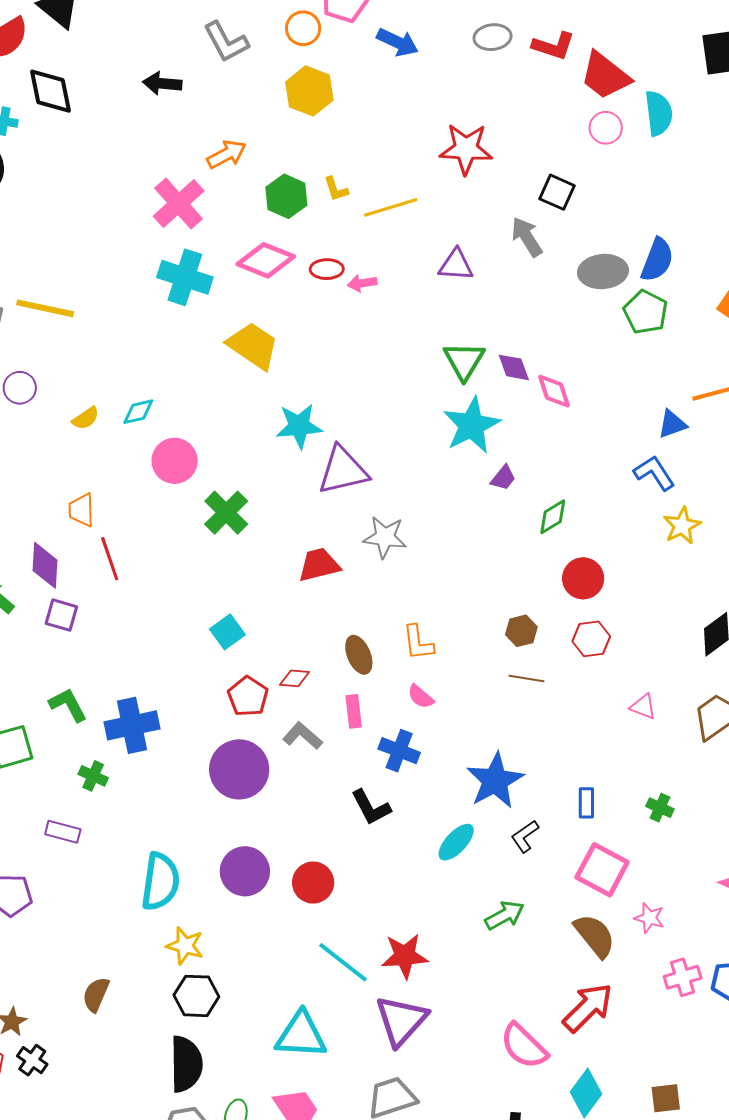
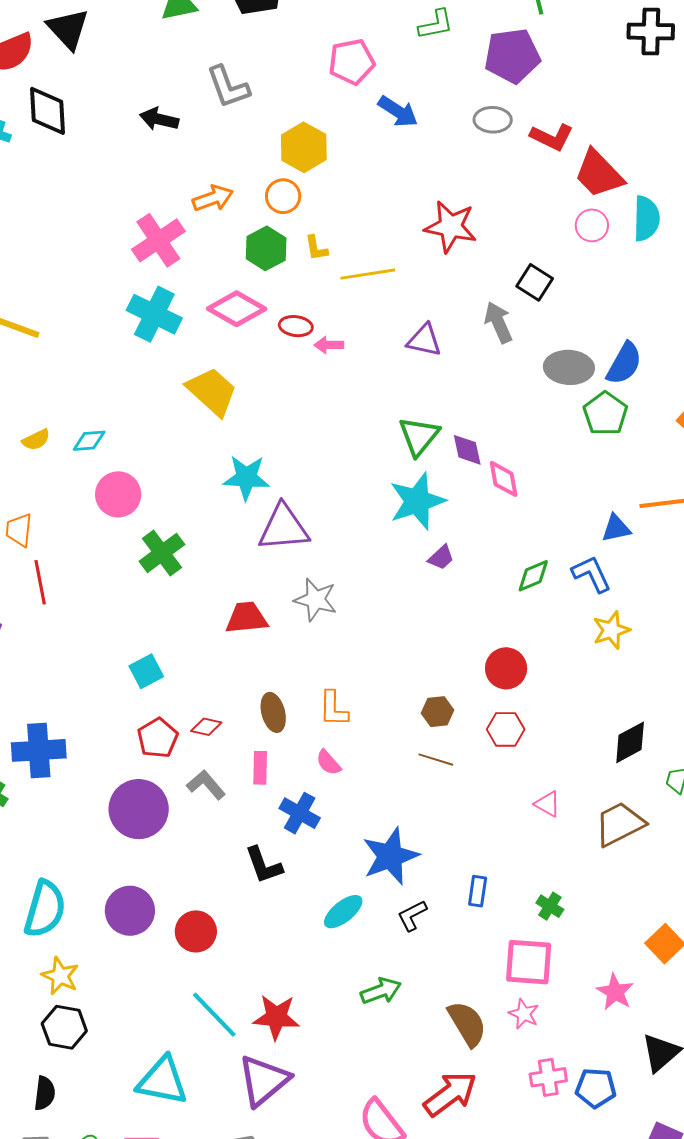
orange circle: (303, 28) -> (283, 196), moved
green diamond: (553, 517) -> (533, 576), moved
pink square: (602, 870) -> (529, 962), moved, turned -32
black semicircle: (186, 1064) -> (45, 1093), size x0.6

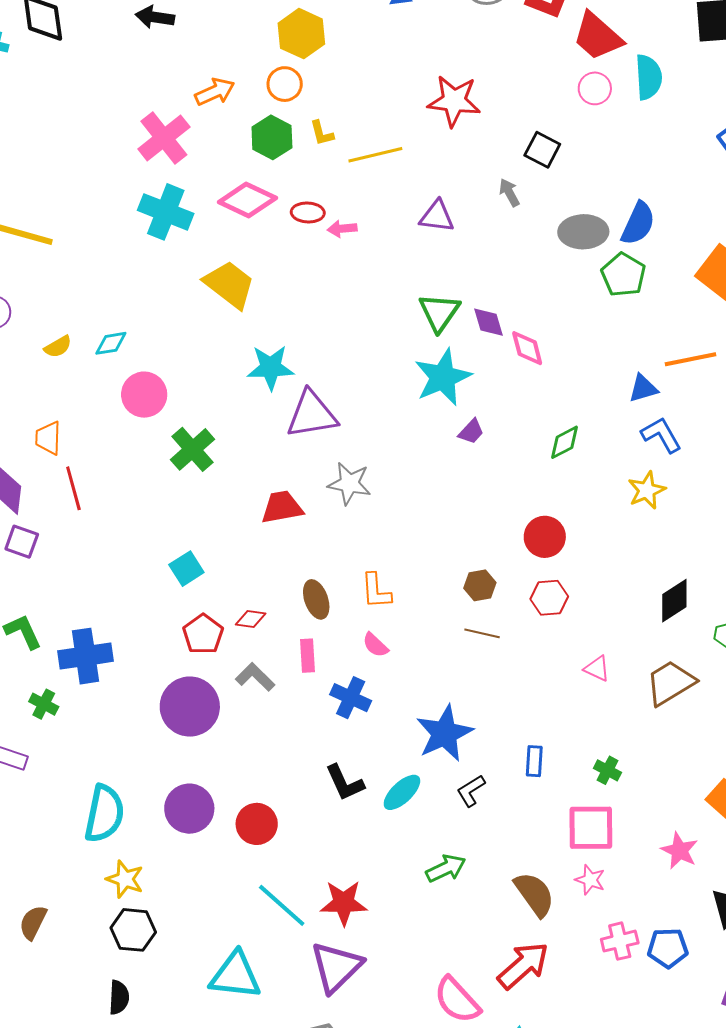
gray arrow: (498, 322) -> (509, 193), size x0.7
blue L-shape: (591, 574) -> (661, 435), moved
black L-shape: (264, 865) -> (345, 783), moved

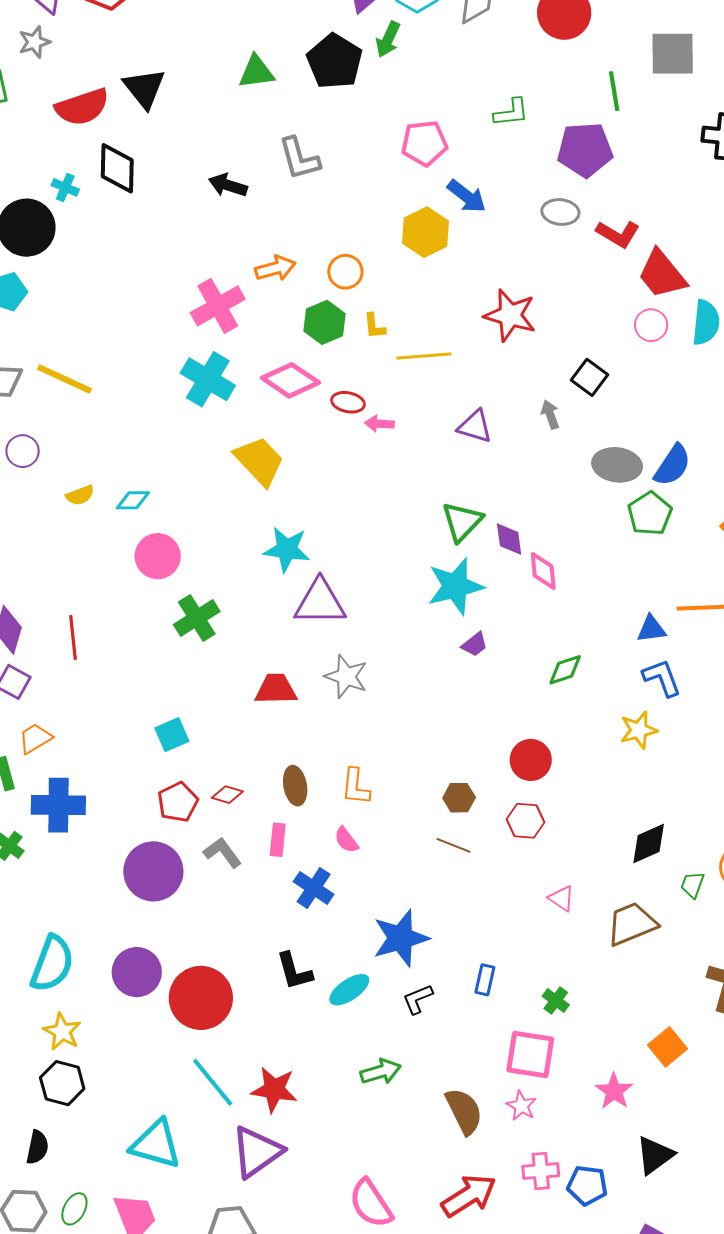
yellow hexagon: (301, 34) -> (425, 232), moved
orange trapezoid: (48, 438) -> (35, 738), moved, turned 48
red circle: (257, 824) -> (201, 998), size x1.5
red arrow: (523, 965) -> (469, 1196), moved

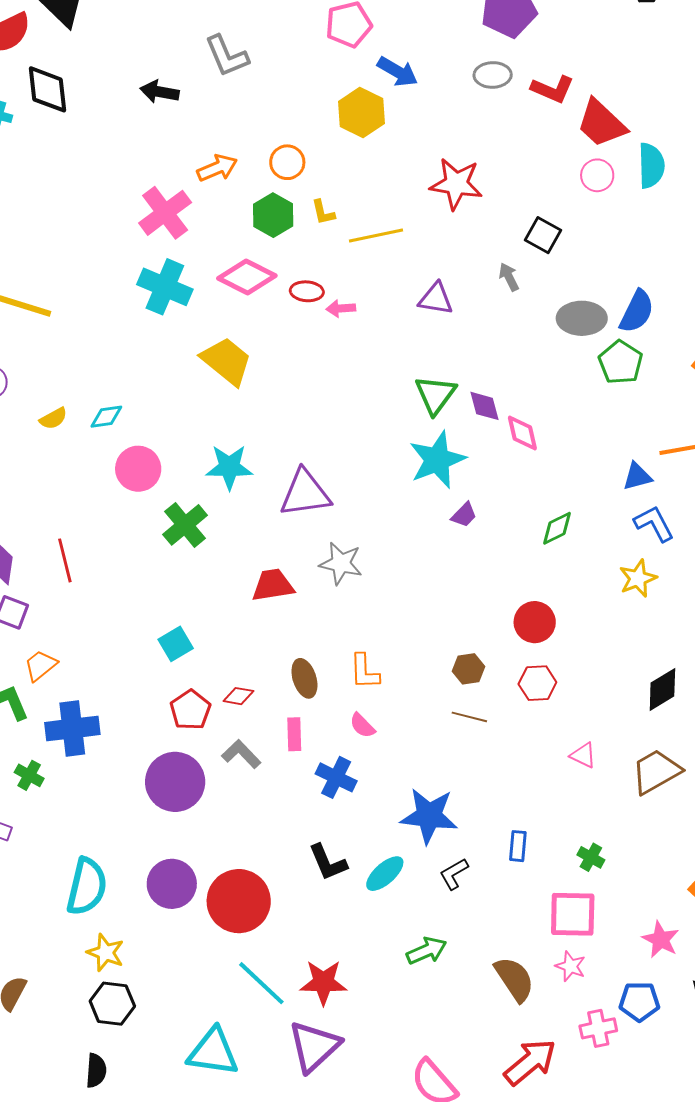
cyan star: (287, 549) -> (229, 467), moved
blue star: (401, 938) -> (429, 816), turned 30
blue pentagon: (587, 1185) -> (639, 1001), moved

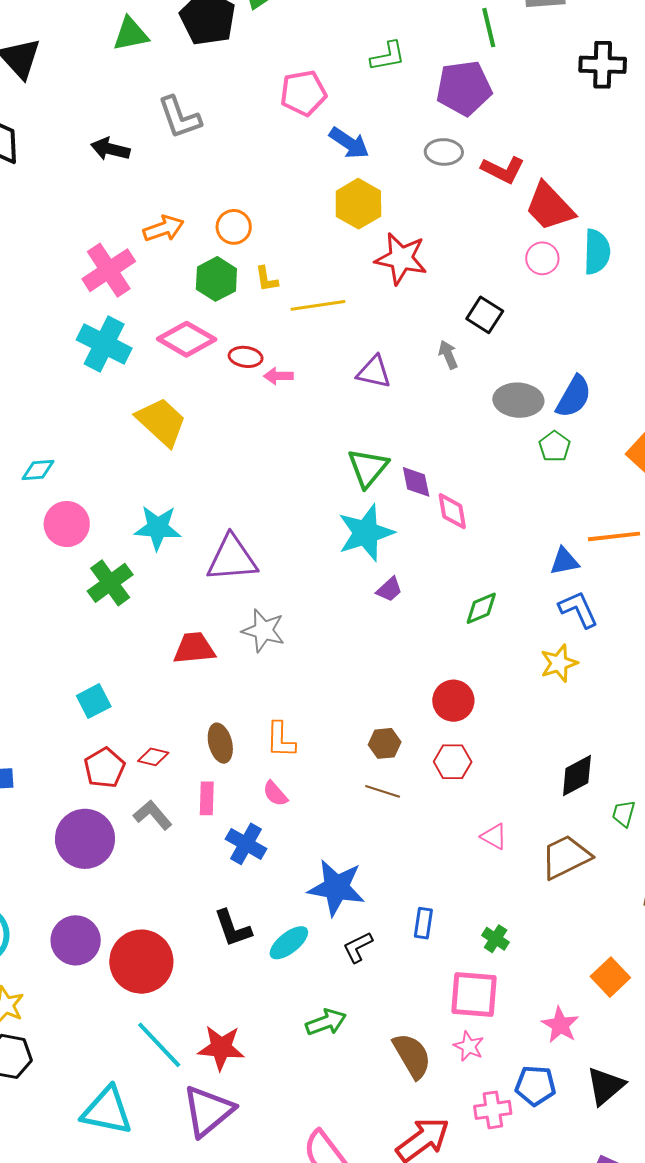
yellow hexagon: (361, 113) -> (358, 204), moved
green pentagon: (621, 362) -> (555, 446), size x0.7

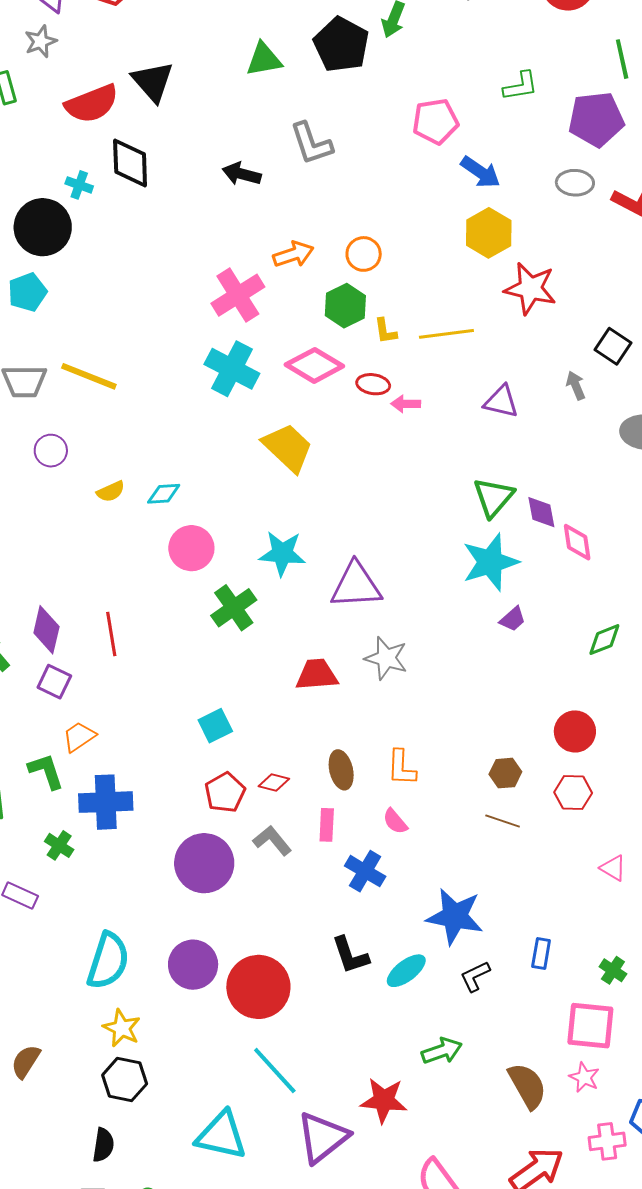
yellow L-shape: (266, 279) -> (385, 331), moved
red star: (221, 1048) -> (384, 1100), moved

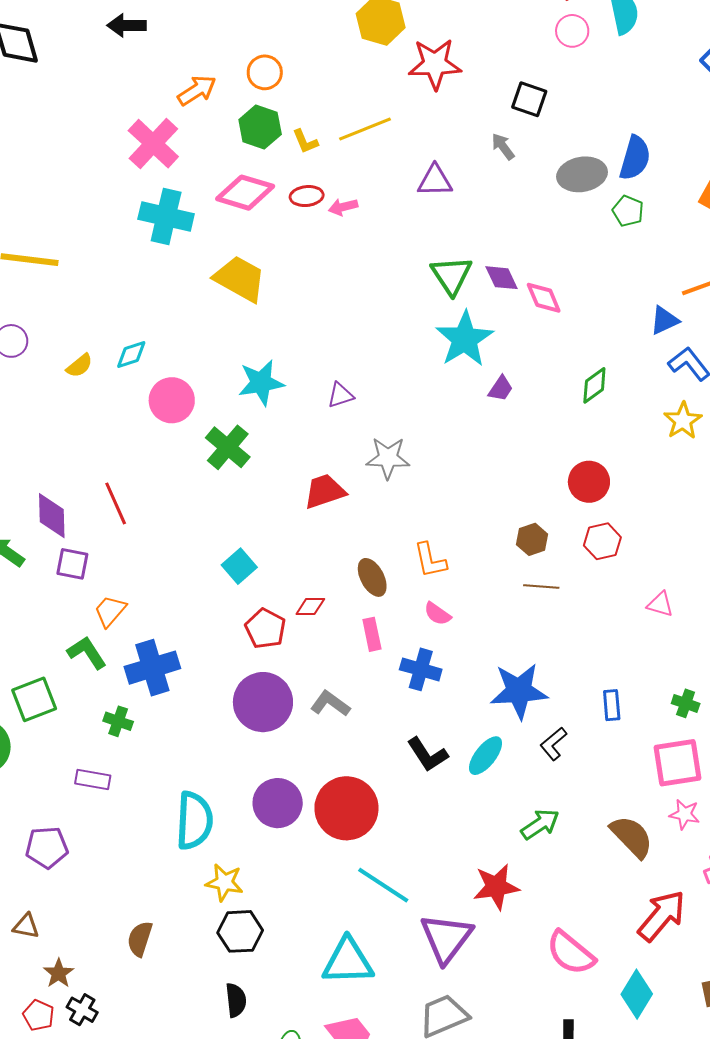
purple triangle: (356, 585) -> (340, 395), size x0.5
gray L-shape: (272, 841) -> (330, 704), moved

